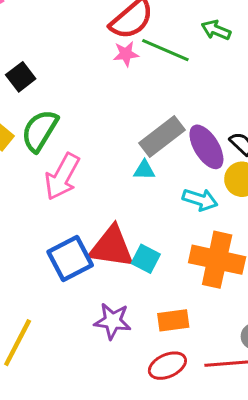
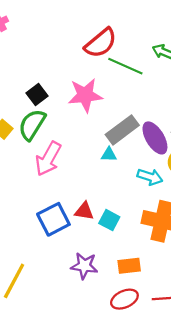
pink star: (126, 54) -> (85, 95), moved, size x1.8
black square: (21, 77) -> (37, 95), moved
red triangle: (112, 247) -> (84, 211), size x0.6

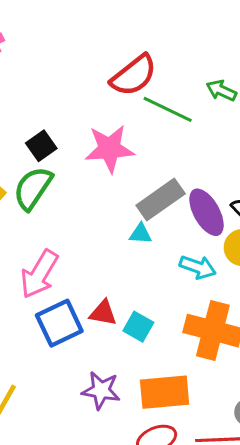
pink arrow: (48, 159) -> (39, 274), moved
orange rectangle: (129, 266) -> (165, 392), size x1.5

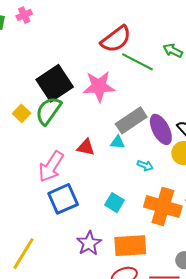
black square: (41, 146) -> (55, 83), size x1.8
cyan arrow: (198, 267) -> (145, 166), moved, size x0.7
red triangle: (103, 313) -> (86, 147), moved
purple star: (101, 390) -> (89, 243), turned 30

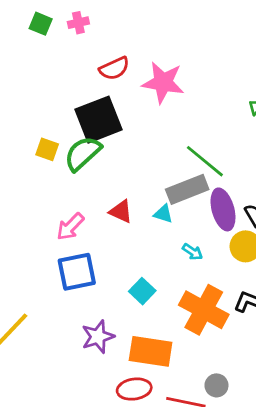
red semicircle: (116, 39) -> (114, 68), moved, size x0.7
green line: (137, 62) -> (205, 161), moved
pink star: (99, 86) -> (163, 82), moved
yellow square: (22, 113) -> (47, 149), turned -36
pink arrow: (51, 167) -> (70, 227), size x0.7

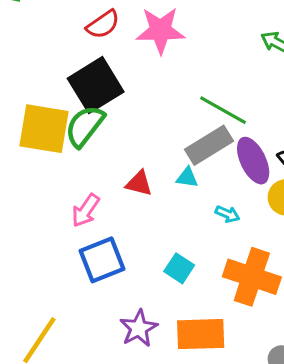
yellow square: (47, 149) -> (44, 129), size x2.0

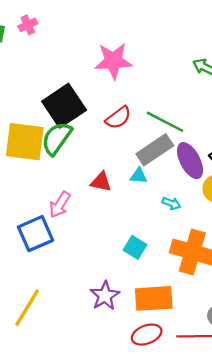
red semicircle: (103, 24) -> (118, 118), moved
blue square: (102, 260) -> (35, 234), moved

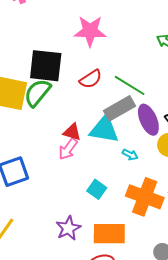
black square: (64, 106) -> (46, 66), turned 36
cyan triangle: (139, 176) -> (104, 129), size x2.0
pink arrow: (60, 205) -> (68, 149), moved

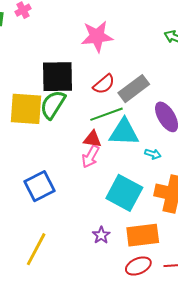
green line: (130, 85) -> (107, 114), moved, turned -44
gray rectangle: (119, 108) -> (134, 89), moved
cyan square: (97, 189) -> (124, 193), size x1.8
purple star: (68, 228) -> (101, 235), size x0.7

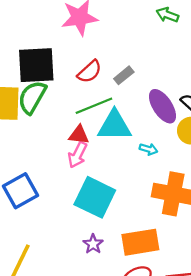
gray rectangle: (134, 89) -> (124, 75), size x0.6
cyan square: (124, 193) -> (95, 197), moved

